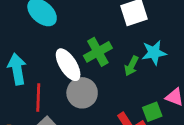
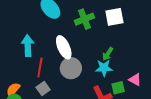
green cross: (98, 52) -> (84, 19), moved
cyan star: (154, 53) -> (104, 68), moved

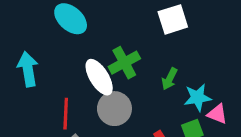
green cross: (84, 19) -> (124, 63), moved
cyan arrow: (28, 46) -> (28, 69), moved
cyan star: (104, 68) -> (198, 98), moved

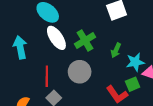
white ellipse: (99, 77) -> (56, 38), moved

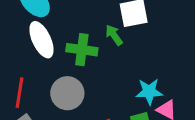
green cross: (85, 40) -> (82, 50), turned 30
green arrow: (116, 50) -> (114, 35), moved, turned 112

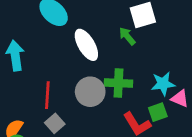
white ellipse: (41, 40) -> (86, 45), moved
green cross: (82, 50) -> (118, 83), moved

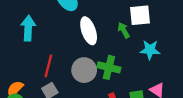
cyan star: (163, 84) -> (150, 50), moved

